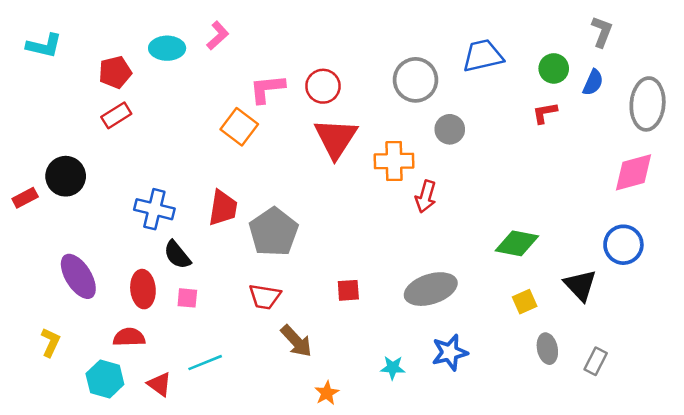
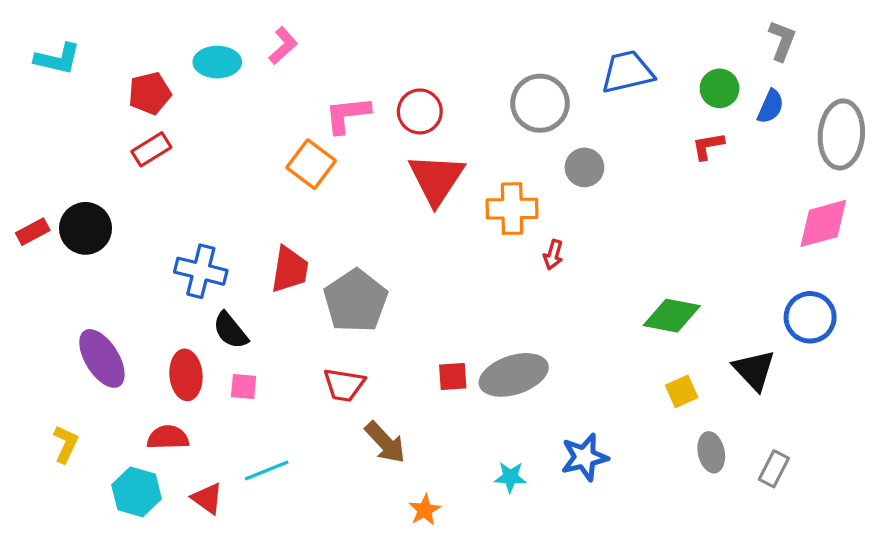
red arrow: (426, 196) -> (553, 255), size x0.7
red rectangle: (25, 198) -> (33, 232), moved
gray ellipse: (431, 289) -> (514, 375), moved

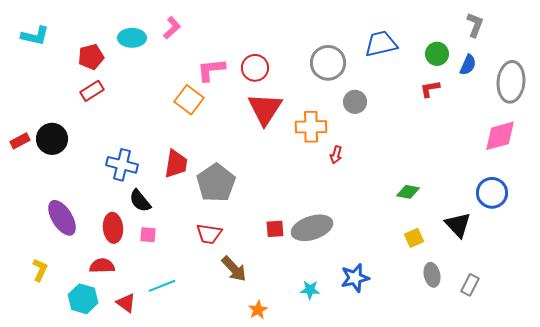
green diamond: (672, 316) -> (408, 192), size x0.7

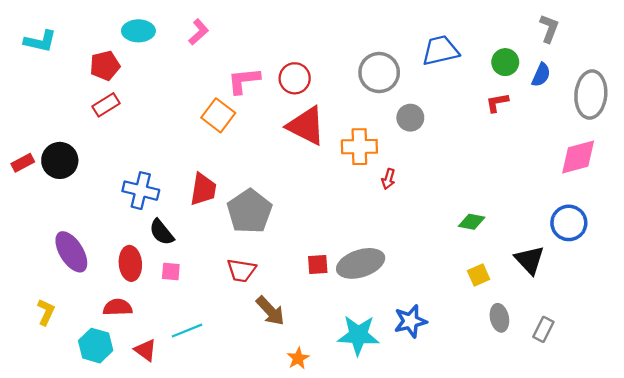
cyan ellipse: (132, 38) -> (138, 31), moved
red triangle: (265, 109) -> (306, 126), turned -36
cyan star: (310, 290) -> (358, 335), size x1.8

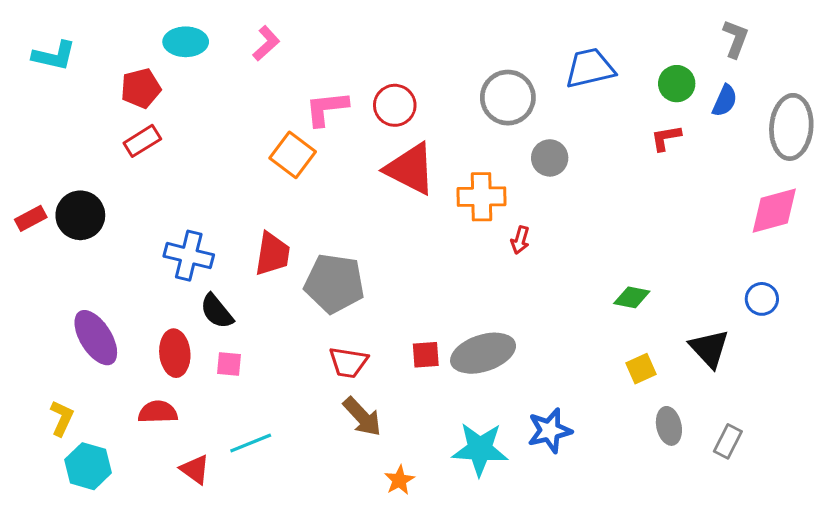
gray pentagon: (250, 211) -> (334, 283), turned -30
blue circle: (569, 223) -> (762, 299), size x0.7
red trapezoid: (241, 270) -> (348, 362), moved
cyan hexagon: (96, 346) -> (88, 466), moved

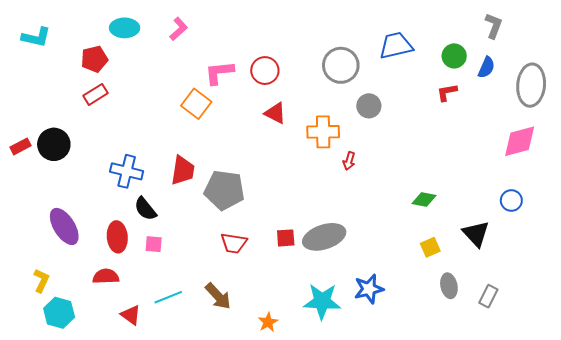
red triangle: (410, 169) -> (275, 113), size x0.6
brown arrow: (362, 417) -> (218, 296), moved

